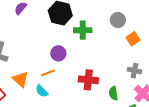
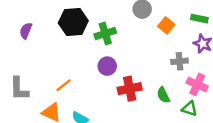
purple circle: (58, 53) -> (107, 66), moved
orange line: (48, 73) -> (64, 85), moved

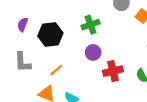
black hexagon: (73, 22) -> (50, 35), moved
gray L-shape: (19, 89) -> (23, 62), moved

